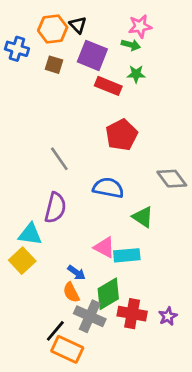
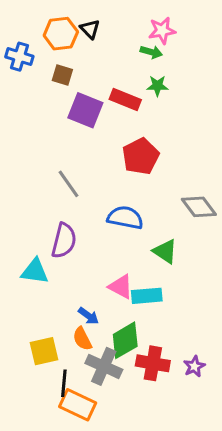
purple square: (92, 55) -> (85, 110), moved
yellow square: (22, 261) -> (44, 351), moved, turned 30
black line: (55, 331) -> (64, 383), turned -35

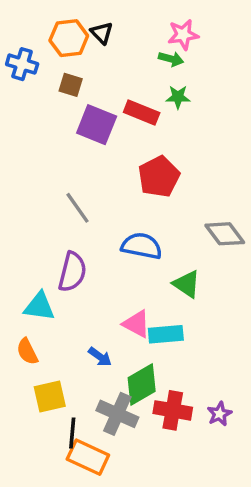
orange semicircle: (82, 339) -> (27, 352), moved

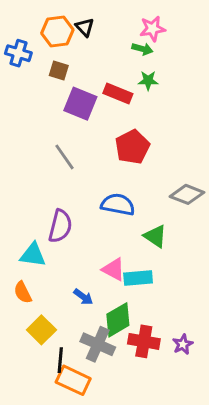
gray line: (77, 208) -> (65, 157), moved
gray diamond: (225, 234) -> (187, 194), turned -32
yellow square: (50, 397) -> (41, 330), turned -32

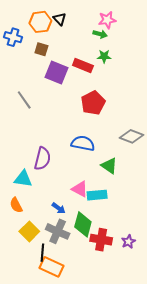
gray line: (65, 157) -> (24, 100), moved
green diamond: (118, 320) -> (83, 224), turned -45
gray cross: (98, 344) -> (58, 231), moved

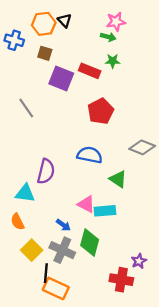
red cross: (101, 240) -> (121, 280), moved

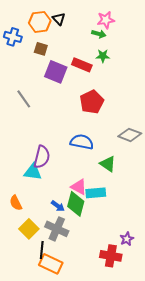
cyan triangle: (25, 193) -> (33, 172), moved
green diamond: (90, 242) -> (76, 204), moved

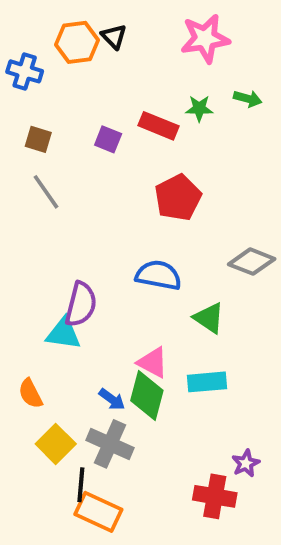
pink star: (106, 20) -> (205, 39), size x1.4
green arrow: (99, 34) -> (248, 99), moved
brown square: (41, 49) -> (38, 139), moved
purple square: (56, 72) -> (108, 139), size x0.6
cyan rectangle: (96, 193) -> (207, 382), moved

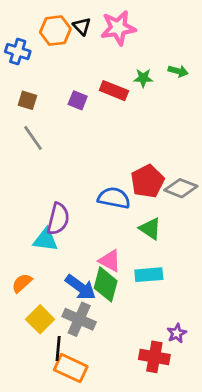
pink star: (205, 39) -> (118, 28), moved
red pentagon: (178, 198) -> (147, 181), moved
orange semicircle: (30, 394) -> (22, 283), turned 75
blue arrow: (112, 399) -> (80, 287), size x1.6

